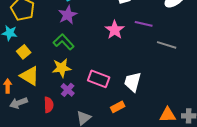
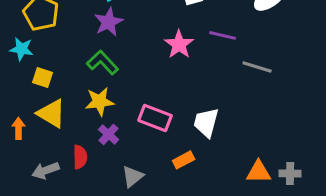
yellow square: (24, 52) -> (42, 77), turned -32
gray arrow: (19, 103) -> (45, 170), moved

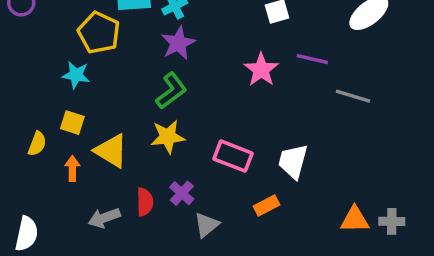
green L-shape: (103, 62) -> (171, 91), turned 96
yellow square: (42, 77) -> (72, 123), moved
purple cross: (109, 134) -> (182, 193), moved

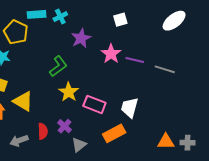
purple star: (178, 43) -> (81, 38), moved
purple line: (312, 59) -> (135, 60), moved
yellow star: (168, 137) -> (69, 92), moved, turned -30
orange rectangle: (266, 206) -> (114, 133), size x1.5

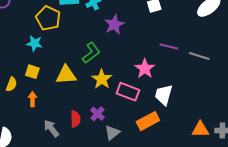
pink star: (111, 54) -> (145, 69), moved
yellow triangle: (23, 101) -> (66, 75), moved, turned -35
gray arrow: (19, 141) -> (51, 128), turned 72

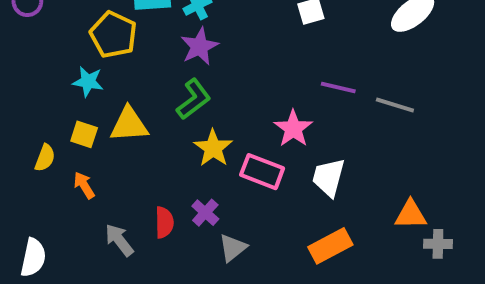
purple star: (114, 24) -> (199, 46), moved
yellow triangle: (66, 75) -> (129, 125), moved
orange arrow: (32, 99) -> (84, 185), turned -32
orange rectangle: (148, 121) -> (330, 246), moved
orange triangle: (200, 129) -> (411, 215), moved

